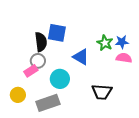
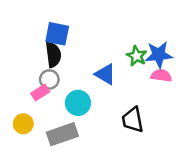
blue square: (57, 33) -> (57, 34), moved
blue star: (122, 42) -> (159, 55), size x1.5
black trapezoid: (102, 92) -> (133, 120), turned 75

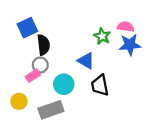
blue square: (57, 34) -> (27, 28), moved, turned -36
green star: (137, 56) -> (102, 36), moved
pink semicircle: (161, 76) -> (126, 27), moved
black trapezoid: (133, 120) -> (100, 85), moved

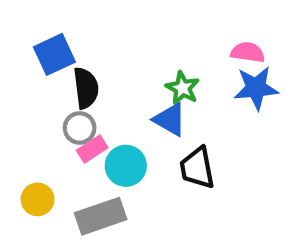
green star: (102, 36) -> (183, 88), moved
pink rectangle: (33, 76) -> (92, 149), moved

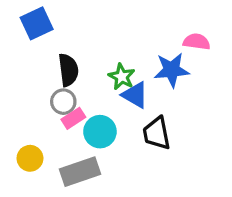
blue square: (54, 54) -> (37, 23), moved
green star: (183, 88) -> (122, 77), moved
blue star: (256, 88) -> (172, 70), moved

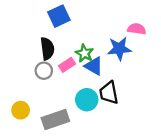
blue square: (37, 23) -> (59, 16), moved
pink rectangle: (73, 118) -> (67, 65), moved
cyan circle: (100, 132) -> (87, 100), moved

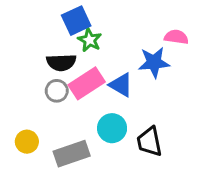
black semicircle: (47, 49) -> (61, 62), turned 95
green star: (84, 53) -> (90, 40), moved
pink rectangle: (67, 65) -> (87, 83), size x1.6
black trapezoid: (109, 93) -> (149, 142), moved

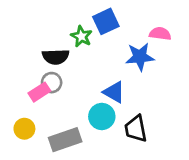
blue square: (76, 21) -> (106, 21), moved
pink rectangle: (87, 83) -> (39, 92), moved, size x0.7
blue triangle: (121, 85) -> (114, 92), moved

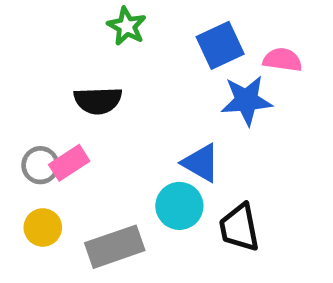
blue square: (106, 21) -> (220, 45), moved
green star: (81, 36) -> (127, 26), moved
gray circle: (52, 83) -> (40, 165), moved

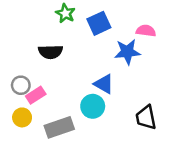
blue square: (220, 45) -> (99, 23), moved
pink rectangle: (69, 163) -> (36, 95), moved
black trapezoid: (239, 227) -> (146, 117), moved

